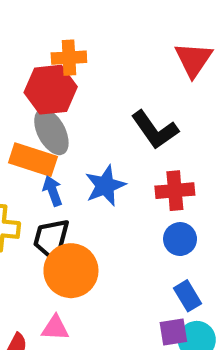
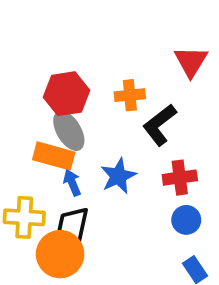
orange cross: (69, 58) -> (130, 95), moved
black L-shape: (155, 130) -> (160, 125), turned 90
orange circle: (71, 271) -> (60, 254), moved

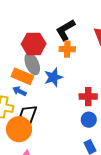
black L-shape: (160, 125) -> (65, 30), moved
blue star: (118, 176) -> (53, 77), moved
blue arrow: (72, 183) -> (19, 91), moved, turned -48

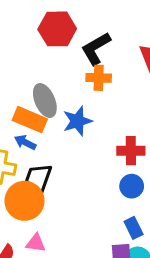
red hexagon: (34, 44) -> (57, 29), moved

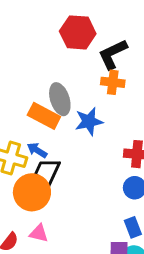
blue arrow: (25, 142) -> (37, 150), moved

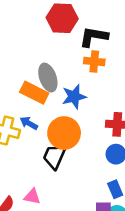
black L-shape: (113, 54) -> (94, 37), turned 36
black trapezoid: (47, 172) -> (54, 156), moved
orange circle: (32, 192) -> (64, 133), moved

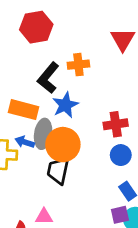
black L-shape: (94, 37) -> (48, 78), moved, turned -48
gray ellipse: (48, 78) -> (43, 134), moved, turned 40

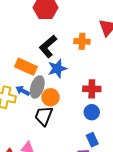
orange cross: (78, 65) -> (82, 41), moved
orange circle: (63, 145) -> (51, 97), size x0.7

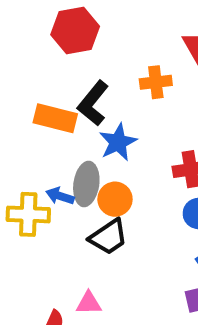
orange rectangle: (26, 67) -> (55, 118), moved
black trapezoid: (44, 116) -> (108, 237), turned -135

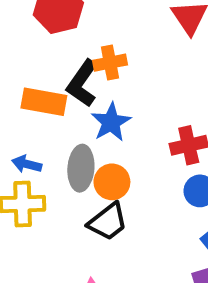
orange cross: (156, 82) -> (110, 63), moved
blue arrow: (60, 196) -> (27, 164), moved

